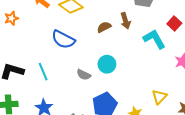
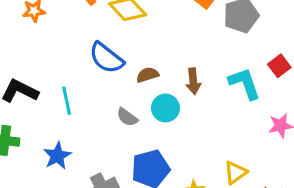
brown arrow: (125, 21) -> (193, 81), moved
brown semicircle: (104, 27) -> (147, 75), moved

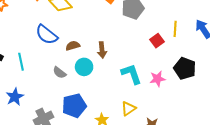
cyan L-shape: (245, 84) -> (131, 74), moved

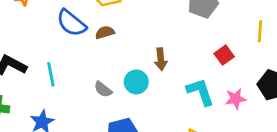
blue semicircle: (47, 35) -> (71, 23), moved
red square: (157, 41) -> (224, 55), moved
brown semicircle: (73, 46) -> (105, 32), moved

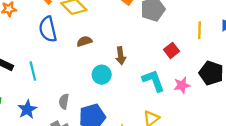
blue semicircle: (71, 23) -> (48, 29), turned 40
brown semicircle: (105, 32) -> (84, 41), moved
gray semicircle: (103, 89) -> (64, 101), moved, turned 64

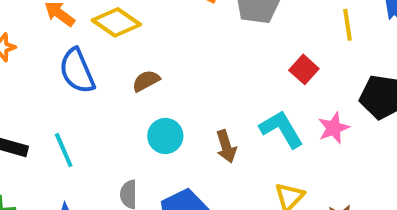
brown arrow: (121, 56) -> (226, 146), moved
cyan circle: (102, 75) -> (165, 136), moved

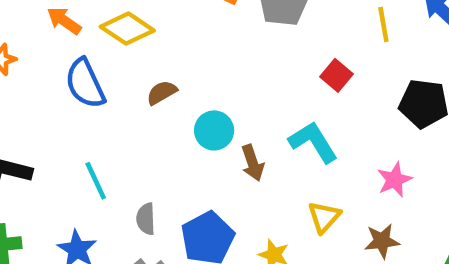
pink star: (334, 128) -> (395, 180), moved
cyan circle: (165, 136) -> (214, 130), moved
cyan line: (64, 150) -> (96, 181), moved

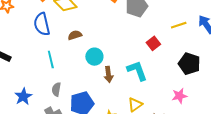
yellow line: (383, 24) -> (179, 25), turned 70
pink star: (395, 180) -> (179, 96), moved
cyan line: (96, 181) -> (51, 59), moved

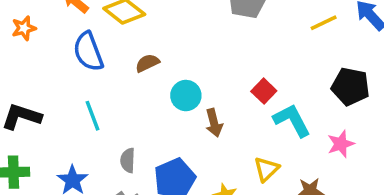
red square: (153, 43) -> (264, 91), moved
cyan line: (51, 59) -> (93, 116), moved
cyan L-shape: (137, 71) -> (292, 120), moved

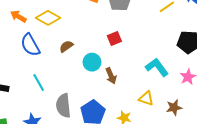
red square: (264, 91) -> (114, 38), moved, turned 32
gray semicircle: (128, 160) -> (63, 106), size x1.6
yellow triangle: (267, 169) -> (146, 98), turned -49

